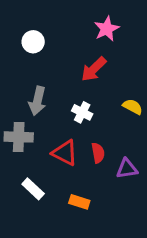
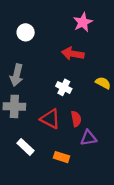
red arrow: (94, 69) -> (73, 54), turned 55
gray arrow: (37, 101) -> (17, 75), moved
purple triangle: (127, 169) -> (88, 138), moved

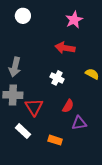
white circle: (26, 32) -> (23, 16), moved
red triangle: (50, 119) -> (34, 107), moved, turned 30
red semicircle: (76, 119) -> (68, 106), turned 40

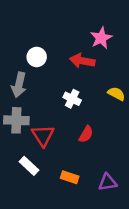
white circle: (23, 16) -> (37, 57), moved
pink star: (74, 20) -> (101, 38), moved
purple triangle: (79, 123) -> (108, 182), moved

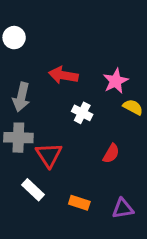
pink star: (101, 38) -> (116, 81), moved
white circle: (37, 57) -> (14, 38), moved
red arrow: (82, 61) -> (63, 75), moved
red semicircle: (86, 134) -> (111, 154), moved

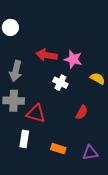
pink star: (116, 81) -> (73, 59), moved, turned -30
red triangle: (49, 155) -> (36, 113), turned -42
white rectangle: (33, 190) -> (24, 139), turned 56

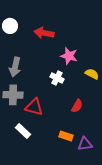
red arrow: (47, 55) -> (44, 33), moved
white rectangle: (24, 139) -> (23, 131), turned -56
orange rectangle: (58, 149) -> (66, 136), moved

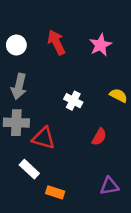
white circle: (10, 26) -> (16, 45), moved
red arrow: (44, 33) -> (56, 42), turned 54
pink star: (69, 56) -> (100, 45), moved, turned 30
orange rectangle: (66, 136) -> (55, 192), moved

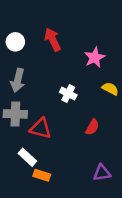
pink star: (100, 45) -> (95, 57), moved
orange rectangle: (55, 192) -> (42, 175), moved

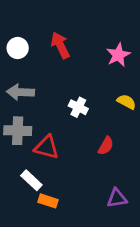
pink star: (95, 57) -> (118, 55), moved
gray arrow: (18, 80) -> (20, 92), turned 80

